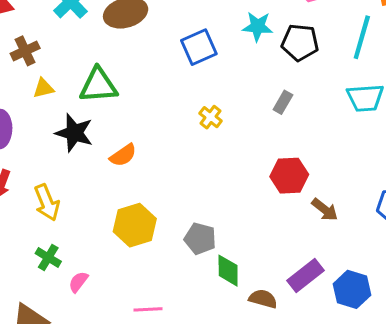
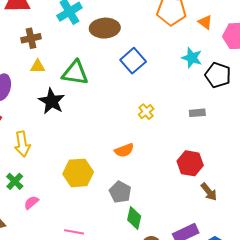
blue square: (199, 47) -> (133, 61), moved, turned -30
gray rectangle: (283, 102) -> (197, 113), turned 42
orange semicircle: (123, 155) -> (124, 150), moved

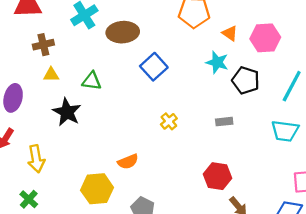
orange triangle: (205, 22) -> (230, 33), moved
green triangle: (75, 73) -> (92, 81), size x0.7
orange semicircle: (124, 150) -> (128, 162), moved

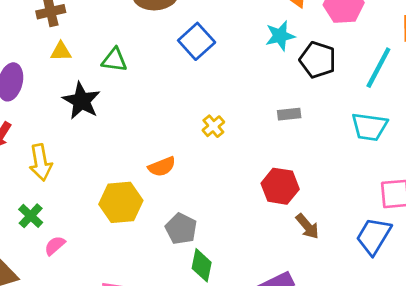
cyan star: (217, 62) -> (280, 36), turned -30
yellow cross: (169, 121) -> (213, 126), moved

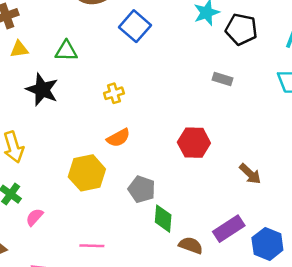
gray rectangle: (289, 114) -> (223, 79), turned 30
yellow cross: (213, 126) -> (114, 93), moved, turned 30
red hexagon: (280, 186) -> (194, 143), moved

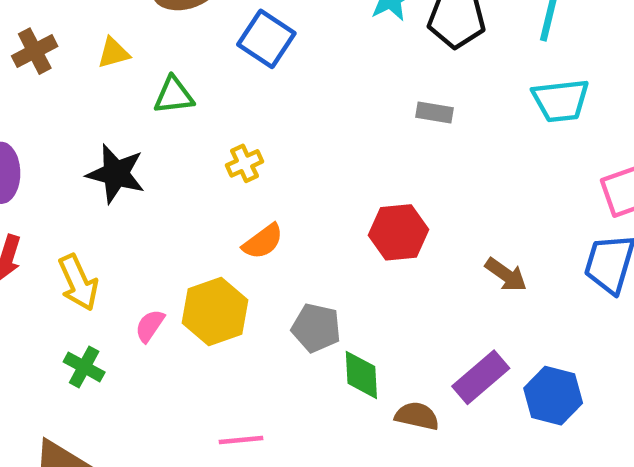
yellow triangle: (19, 49) -> (113, 53), moved
green triangle: (66, 51) -> (174, 95), moved
pink semicircle: (34, 217) -> (150, 326), moved

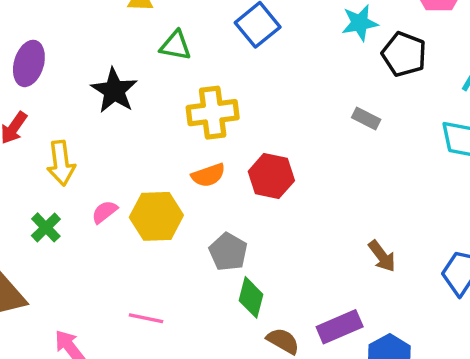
yellow cross: (245, 163) -> (213, 113), size x1.8
red hexagon: (399, 232) -> (271, 176), moved

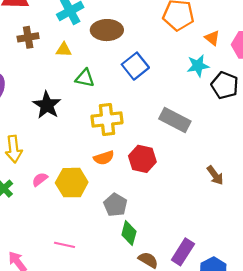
gray rectangle: (366, 119) -> (175, 120), moved, size x1.8
brown arrow: (382, 256) -> (215, 175), moved
purple rectangle: (340, 327) -> (183, 252), turned -35

